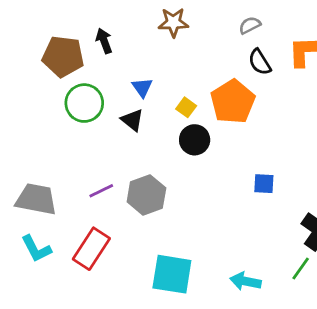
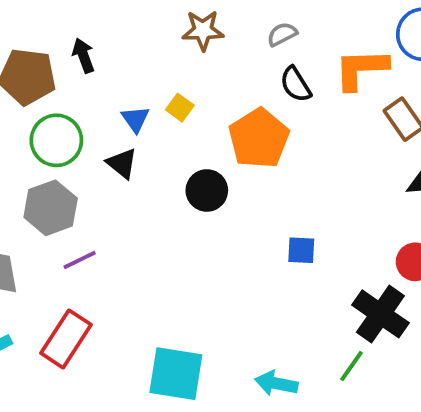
brown star: (173, 22) -> (203, 30), moved
yellow square: (186, 107) -> (180, 108), moved
gray hexagon: (146, 195) -> (51, 208), moved

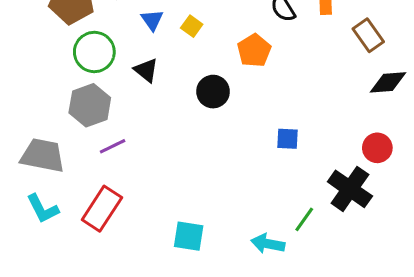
blue triangle: (135, 119) -> (152, 20), moved
orange pentagon: (259, 138) -> (254, 50), size x0.7
green line: (351, 366) -> (304, 219), moved
cyan square: (176, 374) -> (189, 236), size x0.7

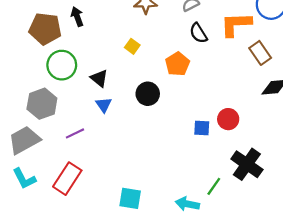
blue triangle: (152, 20) -> (104, 105), moved
gray hexagon: (90, 105) -> (42, 104), moved
red circle: (377, 148) -> (228, 119), moved
gray trapezoid: (43, 155) -> (24, 140), turned -40

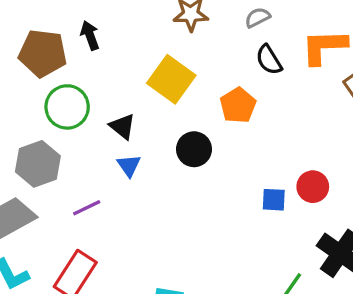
yellow square: (132, 46) -> (171, 79), size x2.0

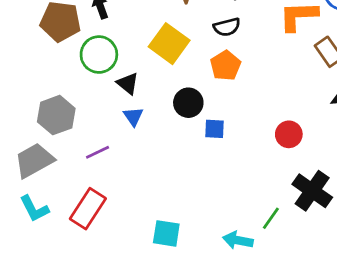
black semicircle: (269, 60) -> (227, 27), moved, turned -72
green circle: (67, 107) -> (99, 55), moved
blue square: (274, 200) -> (214, 129), moved

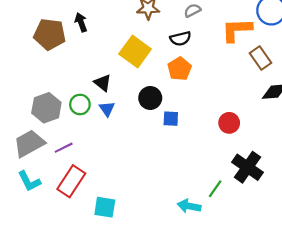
green circle: (99, 55) -> (80, 104), moved, size x0.7
purple line: (98, 152) -> (64, 148), moved
cyan square: (166, 233) -> (105, 207), moved

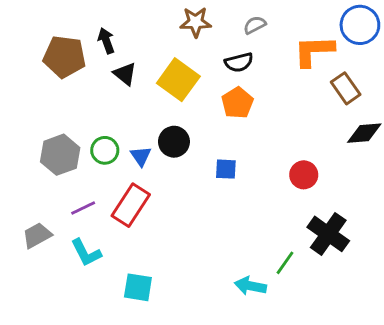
black triangle: (103, 83) -> (125, 74), moved
black circle: (150, 98) -> (174, 142), moved
gray trapezoid: (29, 143) -> (37, 235), moved, size x0.7
cyan L-shape: (29, 181) -> (86, 253), moved
red rectangle: (71, 181) -> (131, 205), moved

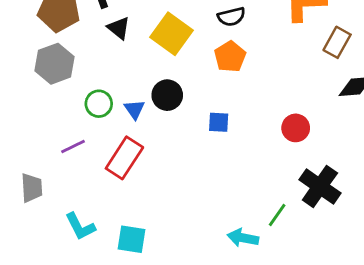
brown rectangle: (346, 88) -> (337, 42), turned 64
gray hexagon: (60, 155) -> (54, 64), moved
purple line: (83, 208) -> (73, 146), moved
gray trapezoid: (37, 235) -> (32, 188), turned 116
cyan L-shape: (86, 253) -> (80, 226), moved

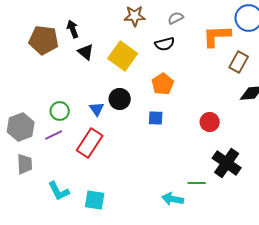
orange pentagon: (230, 57) -> (163, 84), moved
gray hexagon: (54, 64) -> (21, 127), moved
green circle: (99, 104) -> (60, 111), moved
green line: (277, 215) -> (197, 183), turned 54

